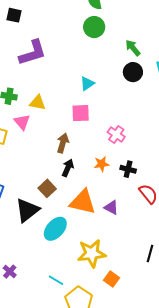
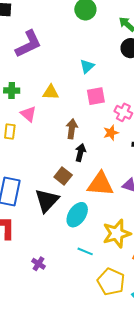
yellow triangle: (38, 103) -> (51, 92), moved
pink square: (81, 113) -> (96, 96), moved
orange star: (102, 164) -> (111, 133), moved
cyan line: (56, 280) -> (85, 251), moved

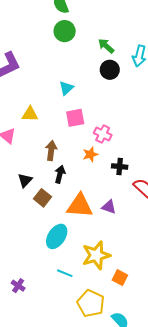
black triangle: (47, 201) -> (25, 180), moved, size x0.6

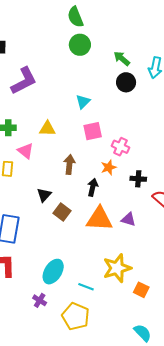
black arrow: (60, 174) -> (93, 187), moved
cyan ellipse: (57, 236) -> (53, 272), moved
yellow pentagon: (91, 303) -> (76, 316), moved

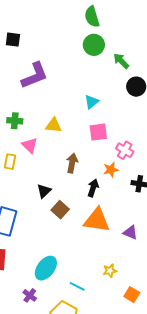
green arrow: (122, 59) -> (121, 61), moved
purple triangle: (128, 219) -> (130, 232), moved
yellow star: (117, 268) -> (110, 271), size x0.5

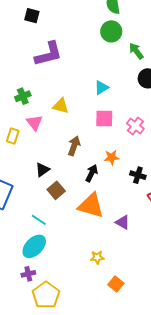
green cross: (15, 121) -> (23, 96), turned -35
pink cross: (125, 150) -> (135, 126), moved
cyan line: (77, 286) -> (39, 220), moved
purple cross: (30, 295) -> (28, 274), moved, turned 32

